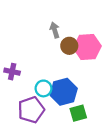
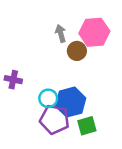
pink hexagon: (87, 47) -> (94, 32), moved
purple pentagon: (31, 110) -> (54, 120), moved, turned 30

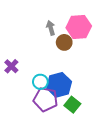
purple cross: (13, 80) -> (11, 66), turned 32
green square: (87, 126) -> (72, 105), turned -35

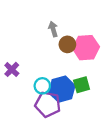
pink hexagon: (79, 27) -> (86, 48), moved
green square: (72, 105) -> (82, 85), moved, turned 35

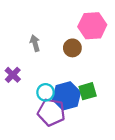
gray arrow: (53, 29) -> (35, 43), moved
pink hexagon: (86, 48) -> (92, 26), moved

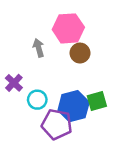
pink hexagon: (92, 26) -> (68, 28), moved
cyan circle: (46, 92) -> (37, 100), moved

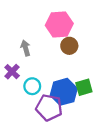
gray arrow: (39, 48) -> (26, 48), moved

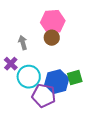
brown circle: (69, 46) -> (52, 38), moved
cyan circle: (32, 86) -> (29, 77), size x1.5

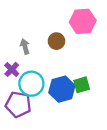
pink hexagon: (53, 22) -> (83, 21), moved
purple pentagon: (44, 96) -> (18, 104), moved

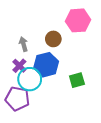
purple cross: (12, 69) -> (19, 66), moved
blue hexagon: (62, 89) -> (46, 65), moved

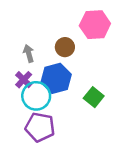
green square: (77, 80) -> (94, 97), turned -35
purple pentagon: (17, 99) -> (40, 127), moved

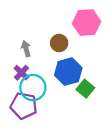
blue hexagon: (56, 78) -> (68, 72), moved
purple pentagon: (40, 127) -> (24, 106), moved

